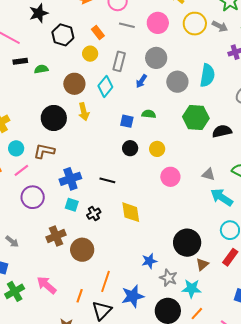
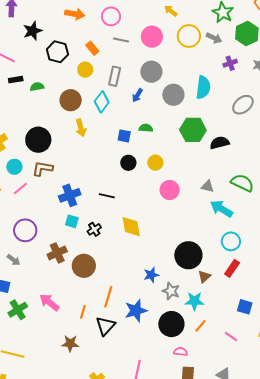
black circle: (54, 118) -> (38, 140), moved
purple circle: (33, 197) -> (25, 230), moved

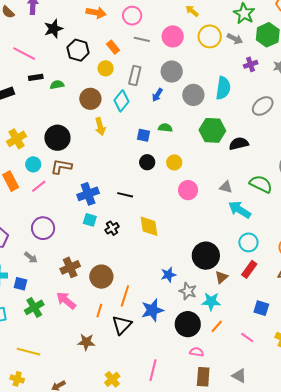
brown cross: (57, 253) -> (70, 267), moved
brown circle: (84, 266) -> (101, 277), moved

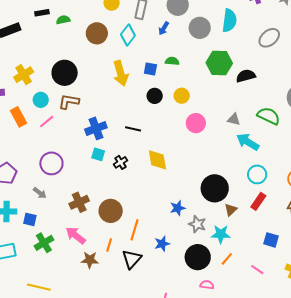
yellow arrow: (100, 127) -> (121, 73), moved, size x1.4
blue star: (152, 310) -> (162, 244), size x0.7
brown star: (86, 342) -> (90, 260), moved

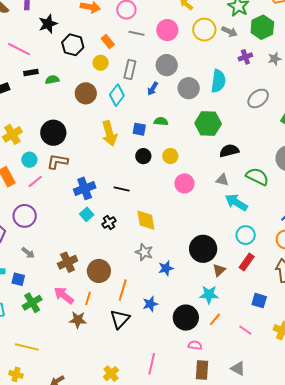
black semicircle: (246, 76) -> (229, 151), moved
cyan square: (98, 154) -> (87, 214), turned 32
purple circle: (51, 163) -> (25, 216), moved
gray star: (197, 224) -> (144, 252), moved
orange line: (109, 245) -> (88, 298), moved

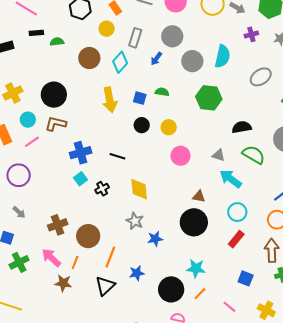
black semicircle: (229, 151) -> (242, 127), moved
brown triangle: (219, 270) -> (199, 197), moved, turned 48

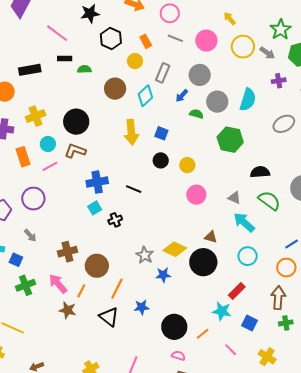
green semicircle: (162, 92) -> (196, 114), moved
yellow diamond: (139, 189) -> (175, 249), moved, turned -65
red rectangle: (236, 239) -> (237, 291), moved
cyan star: (196, 268) -> (222, 311), moved
black triangle: (105, 286) -> (109, 317), turned -45

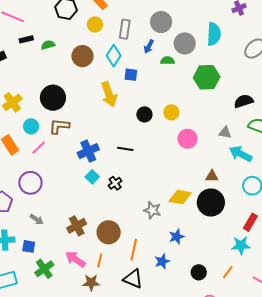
blue square: (161, 133) -> (131, 75), moved
blue star: (163, 275) -> (177, 237), moved
black circle: (174, 327) -> (199, 272), size x0.6

